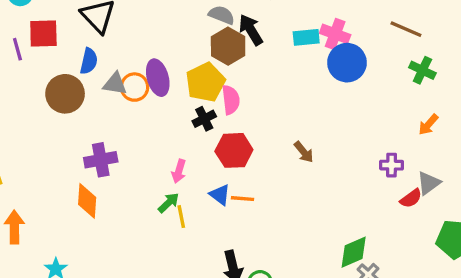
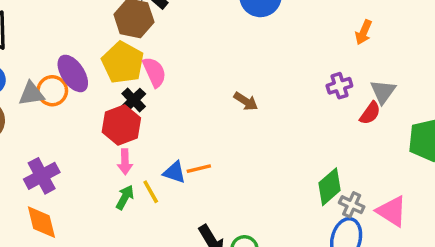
red hexagon: (234, 150) -> (121, 125), moved
yellow line: (181, 217) -> (151, 192), moved

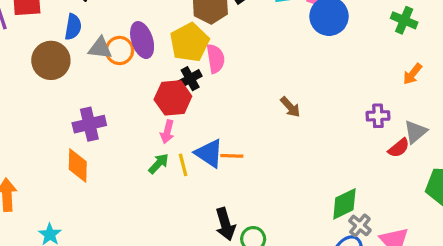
blue triangle: (174, 172) -> (209, 153), size x1.4

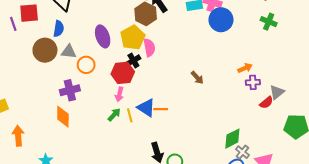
gray triangle: (100, 48) -> (69, 52), moved
orange circle: (119, 50) -> (86, 65), moved
orange arrow: (413, 74) -> (245, 68), moved, turned -152

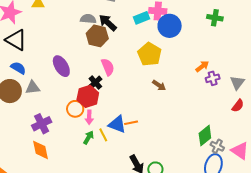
blue semicircle: (59, 29) -> (18, 68), turned -56
yellow pentagon: (133, 37) -> (150, 54), moved
orange circle: (86, 65) -> (75, 109), moved
red semicircle: (266, 103) -> (238, 106), moved

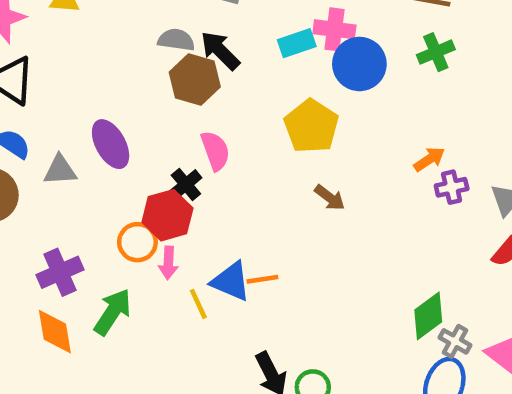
green cross: (215, 18) -> (436, 52), moved, turned -35
gray triangle: (33, 87) -> (60, 170), moved
green arrow: (88, 138) -> (113, 312), moved, size x1.5

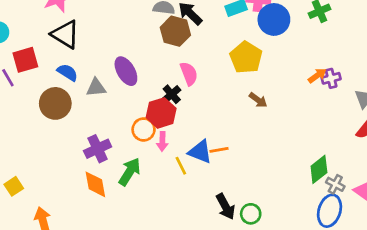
purple cross: (452, 187) -> (331, 78), moved

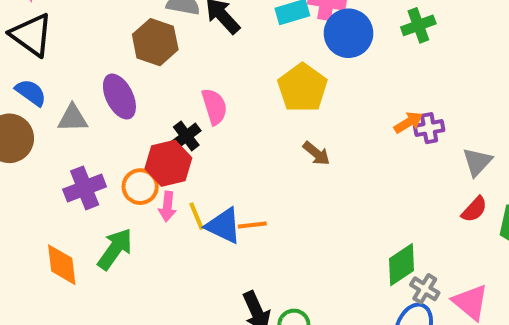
brown hexagon: (175, 31) -> (155, 42), moved
purple cross: (98, 149) -> (85, 188), moved
yellow line: (181, 166) -> (196, 216), moved

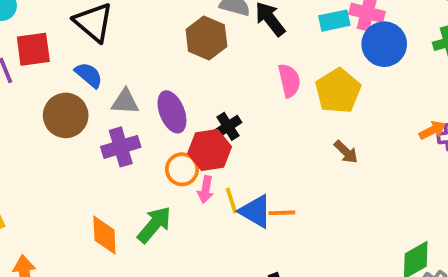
purple ellipse: (119, 97) -> (172, 112), moved
pink semicircle: (214, 107) -> (289, 81), moved
purple cross: (85, 188) -> (121, 147), moved

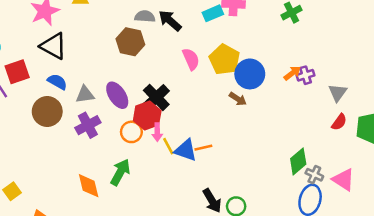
blue circle: (384, 44) -> (250, 74), moved
black cross: (228, 126) -> (156, 97), size x1.5
pink arrow: (206, 190) -> (157, 132), moved

